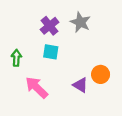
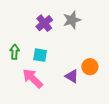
gray star: (80, 22) -> (72, 20), turned 30
cyan square: (51, 52) -> (40, 55), moved

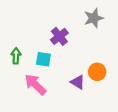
gray star: (72, 20) -> (94, 18), moved
purple cross: (44, 23) -> (59, 36), moved

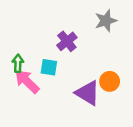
purple triangle: (78, 82) -> (88, 93), size x1.5
pink arrow: (35, 84) -> (27, 81), moved

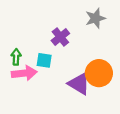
pink arrow: (27, 81) -> (24, 73), turned 130
orange circle: (110, 81) -> (99, 73), size x1.5

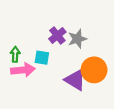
gray star: (95, 18) -> (77, 39), moved

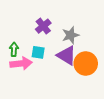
purple cross: (57, 35) -> (43, 26), moved
purple triangle: (75, 80) -> (67, 55), moved

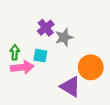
gray star: (71, 35) -> (64, 37), moved
purple triangle: (67, 55) -> (70, 87), moved

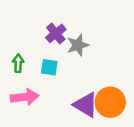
pink arrow: (22, 67) -> (25, 97), moved
orange circle: (91, 67) -> (110, 102), moved

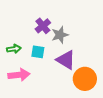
green arrow: (18, 63) -> (14, 49), turned 80
purple triangle: (86, 105) -> (66, 60), moved

